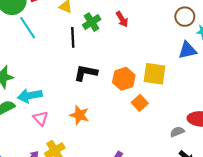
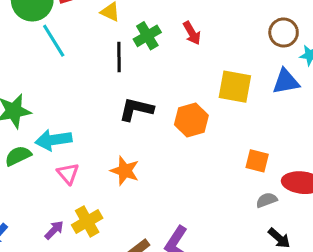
yellow square: (154, 74) -> (235, 87), moved
orange square: (140, 103) -> (257, 161), moved, turned -35

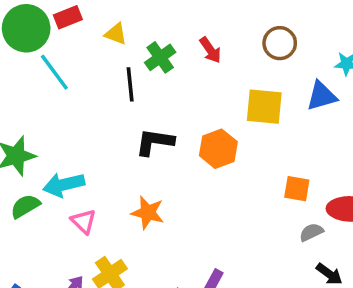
brown circle: (284, 32) -> (280, 43), moved

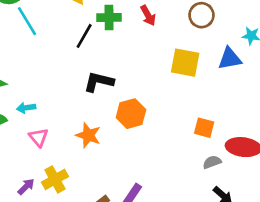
green cross: (160, 57) -> (109, 17), turned 30
black line: (130, 84) -> (84, 36), turned 30
orange hexagon: (218, 149) -> (131, 114), moved
cyan arrow: (64, 185) -> (26, 108), size x0.6

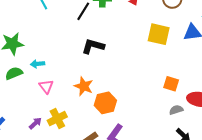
orange hexagon: (131, 114) -> (105, 103), moved

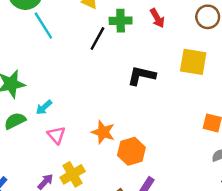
black L-shape: (93, 46) -> (141, 76), moved
cyan arrow: (38, 64) -> (44, 107), turned -32

